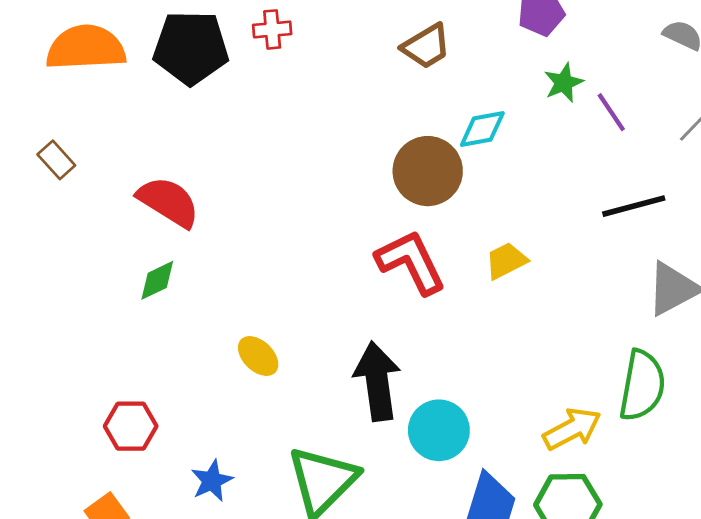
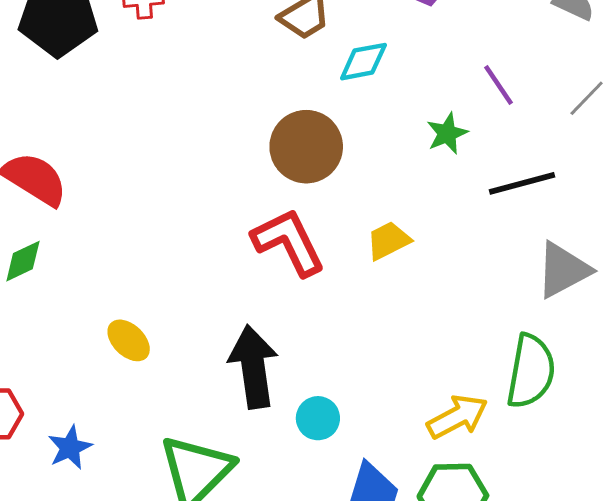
green star: (564, 83) -> (447, 133), moved
cyan diamond: (482, 129) -> (363, 62), moved
cyan circle: (439, 430) -> (318, 418), size x0.7
blue star: (212, 481) -> (70, 448), moved

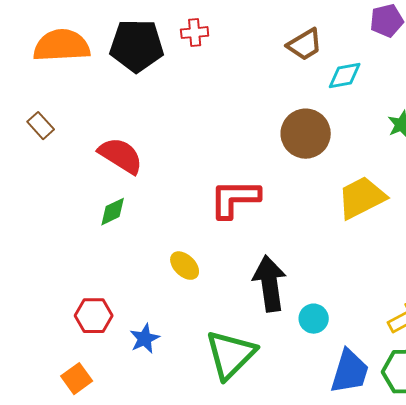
yellow trapezoid: (388, 241) -> (362, 198), size x1.6
red L-shape: (289, 242) -> (235, 199), moved, turned -64

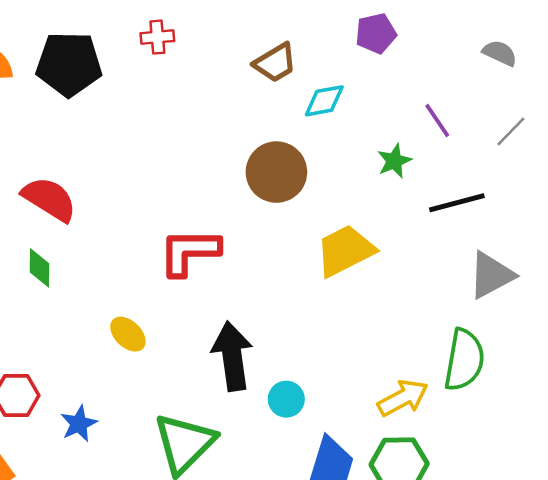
red cross: (195, 33) -> (157, 37), moved
green diamond: (113, 212) -> (40, 268), turned -64

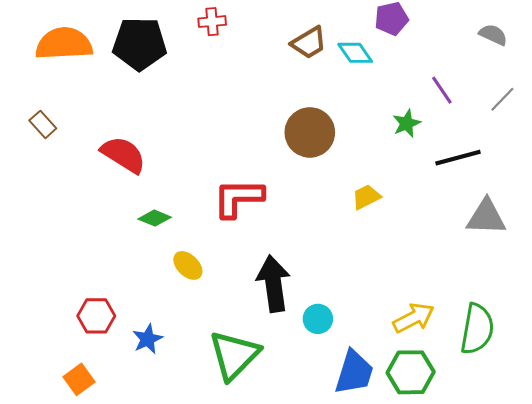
cyan diamond: (324, 101) -> (355, 53), moved, turned 66
yellow trapezoid: (345, 251) -> (366, 197), size x0.6
green diamond: (40, 268) -> (155, 218), moved, turned -68
gray triangle: (491, 275) -> (486, 217), turned 30
green semicircle: (464, 360) -> (477, 329), moved

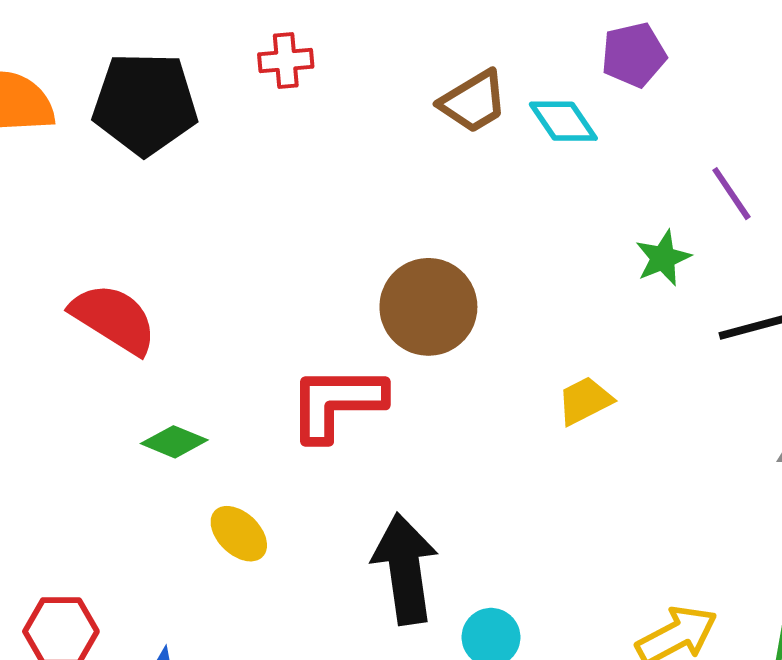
brown circle: (310, 132) -> (428, 307), moved

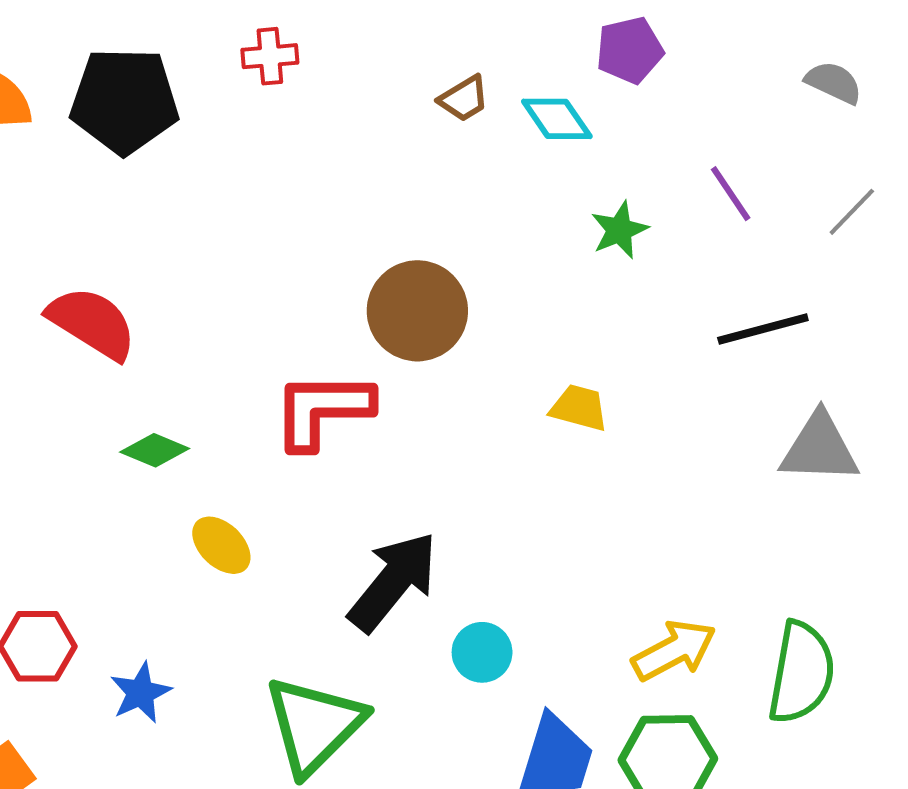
brown trapezoid: (473, 102) -> (464, 99), size x0.7
green star: (663, 258) -> (619, 230), moved
yellow trapezoid: (585, 401) -> (579, 408), turned 42
black arrow: (405, 569) -> (393, 582), turned 47

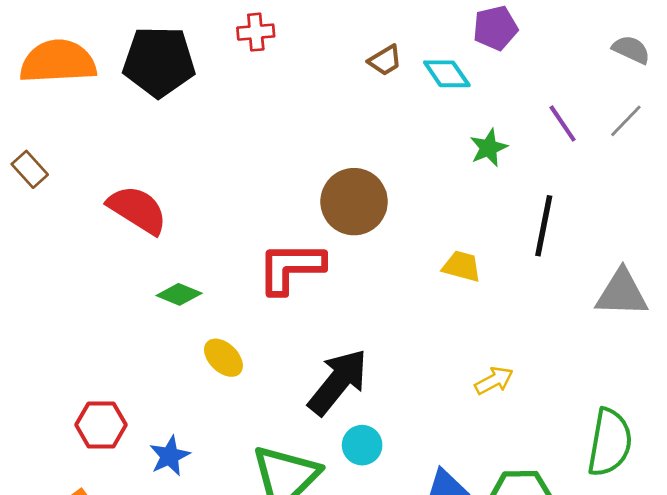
gray line: (852, 212) -> (626, 121), moved
black line: (763, 329) -> (544, 226), moved, turned -64
yellow arrow: (674, 650) -> (494, 381), moved, size x0.7
cyan circle: (482, 652) -> (362, 445), moved

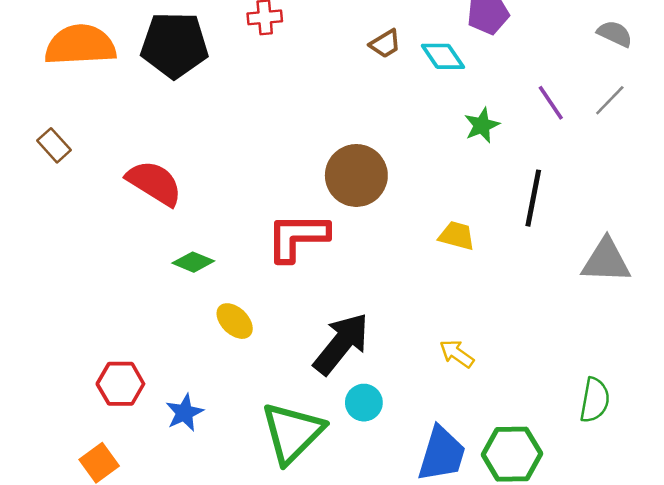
yellow arrow: (494, 381) -> (457, 354), moved, turned -117
green semicircle: (610, 442) -> (595, 400), size x0.7

